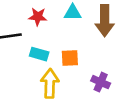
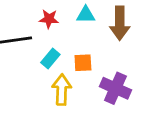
cyan rectangle: (39, 54) -> (50, 59), turned -66
purple cross: (101, 82) -> (115, 88), size x1.5

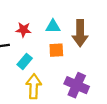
orange square: (83, 63) -> (56, 50), moved

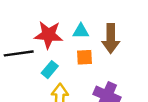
red star: (23, 30) -> (49, 35), size x1.6

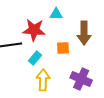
cyan triangle: (81, 31) -> (56, 14), moved

